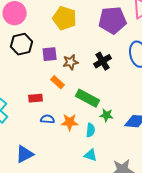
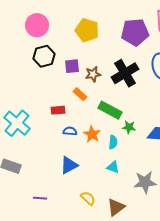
black cross: (103, 61) -> (125, 73), size x1.5
orange star: (70, 122) -> (92, 134), turned 30
blue triangle: (25, 154) -> (69, 165), moved

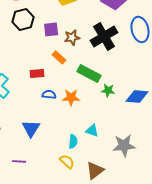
orange star: (92, 134) -> (71, 97), turned -30
cyan semicircle: (113, 142) -> (73, 141), moved
blue triangle: (69, 165) -> (31, 128), moved, turned -30

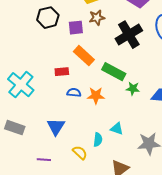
brown star: (72, 37) -> (97, 18), moved
orange rectangle: (59, 57) -> (84, 56), size x1.5
yellow semicircle: (67, 161) -> (80, 153), moved

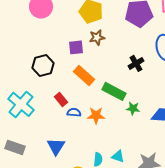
black hexagon: (48, 18) -> (43, 65), moved
black cross: (129, 35) -> (136, 63), moved, size x0.6
red rectangle: (62, 72) -> (61, 99), moved, turned 56
cyan triangle: (117, 129) -> (118, 156), moved

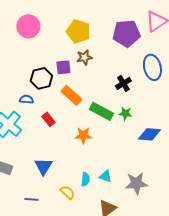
black hexagon: (43, 65) -> (41, 78), moved
green star: (133, 108) -> (125, 113), moved
blue semicircle: (74, 112) -> (26, 99), moved

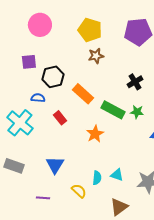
purple square: (63, 67) -> (29, 62), moved
orange star: (83, 135) -> (95, 134), turned -30

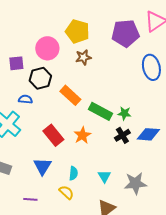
pink circle: (40, 25) -> (47, 48), moved
black cross: (135, 82) -> (122, 135), moved
red rectangle: (60, 118) -> (53, 135), moved, size x1.5
cyan triangle: (117, 175) -> (104, 176), turned 40
cyan semicircle: (97, 178) -> (73, 173), moved

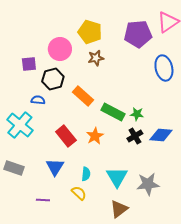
cyan triangle: (104, 176) -> (117, 177), size x1.6

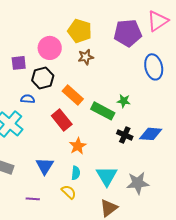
green star: (137, 114) -> (124, 101), moved
red rectangle: (66, 136) -> (62, 120), moved
orange star: (95, 136) -> (78, 146), moved
black cross: (135, 136) -> (125, 135), turned -35

